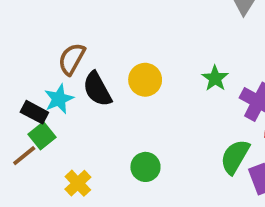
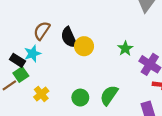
black semicircle: (97, 89) -> (69, 37), moved
green semicircle: (235, 157) -> (109, 95), moved
yellow cross: (78, 183) -> (41, 94), moved

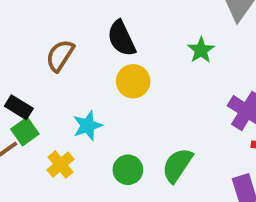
black semicircle: (69, 37) -> (122, 38), moved
green star: (125, 49) -> (201, 50), moved
cyan star: (32, 54) -> (88, 126), moved

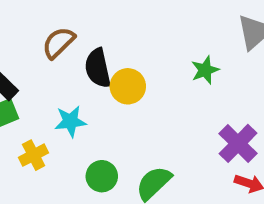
black semicircle: (122, 38) -> (98, 68), moved

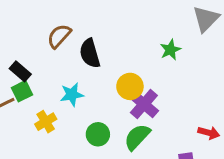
yellow circle: (128, 86) -> (130, 86), moved
purple cross: (238, 143) -> (144, 104), moved

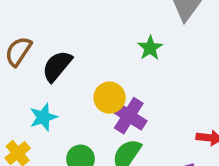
black semicircle: (90, 53) -> (57, 66), turned 64

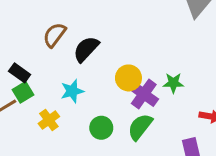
green star: (150, 48) -> (173, 83), moved, turned 30

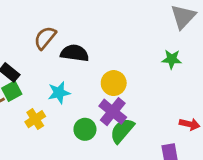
black semicircle: (86, 49) -> (75, 53), turned 52
green star: (173, 83) -> (172, 59), moved
purple cross: (144, 94) -> (113, 112), moved

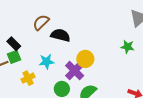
purple cross: (113, 112) -> (75, 71), moved

